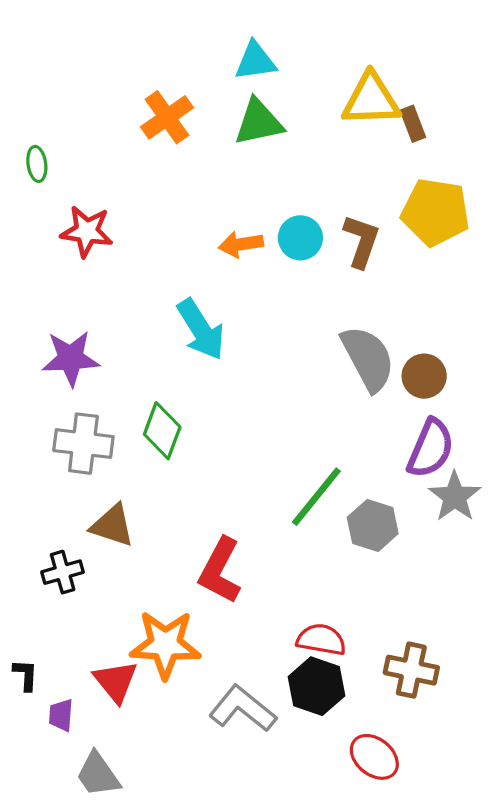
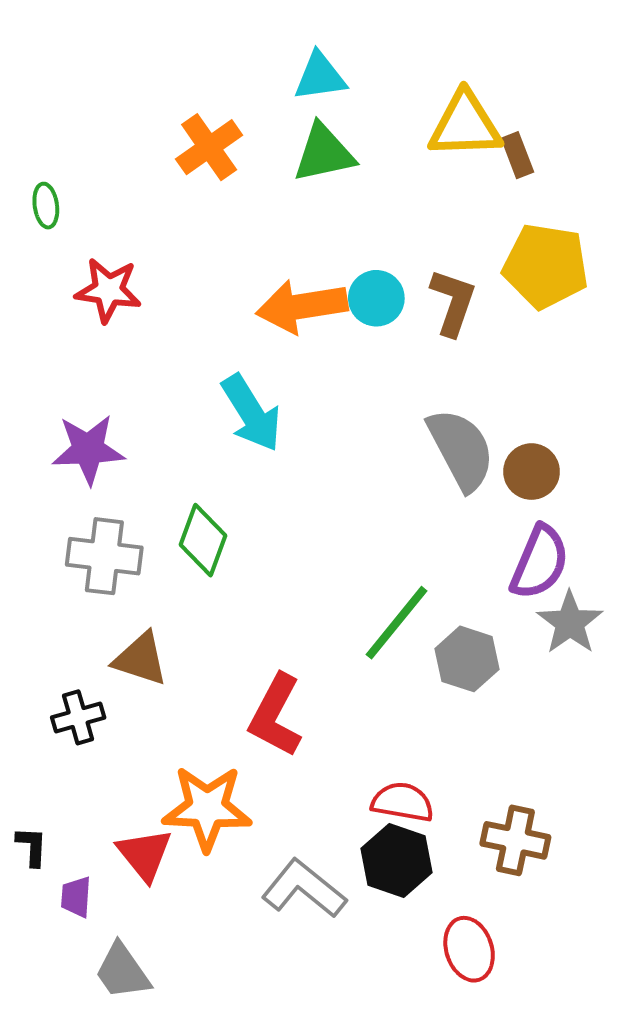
orange arrow: (241, 244) -> (302, 306), size x1.6
red ellipse: (374, 757) -> (469, 949), turned 33

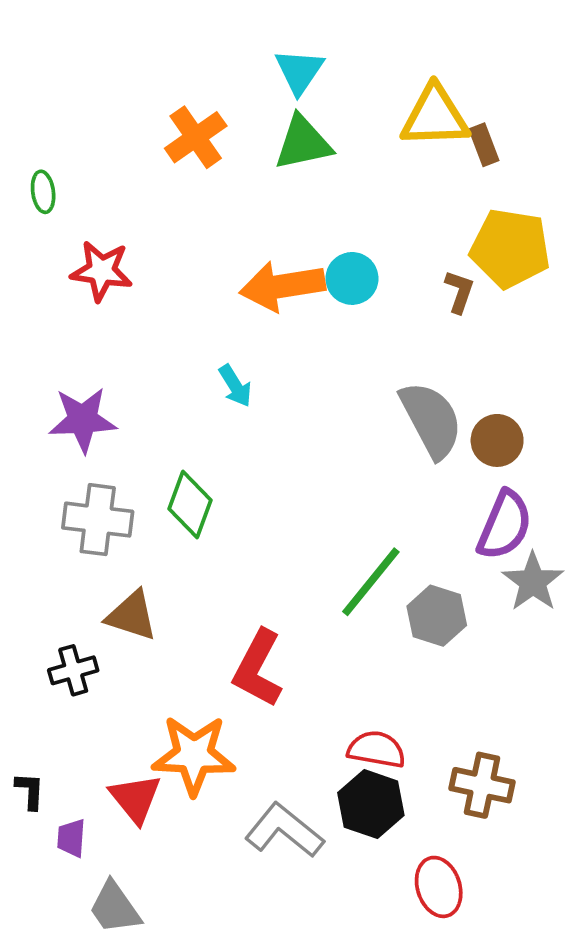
cyan triangle: (320, 77) -> (299, 71), turned -48
brown L-shape: (453, 302) -> (459, 292), moved, size x0.7
cyan arrow: (251, 413) -> (235, 386), size x0.6

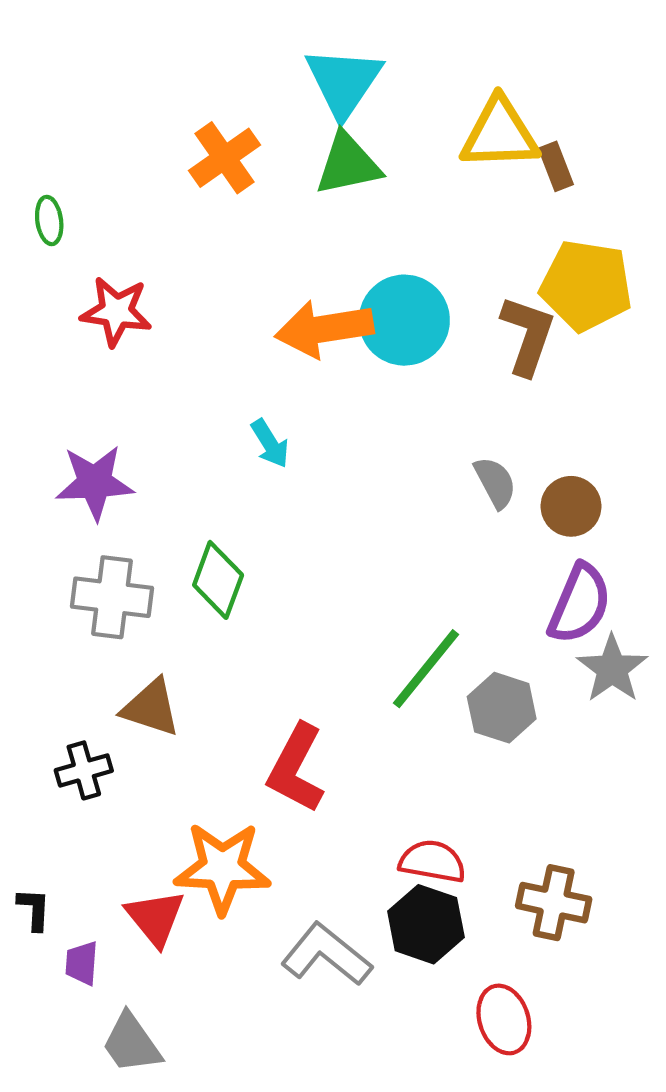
cyan triangle: (299, 71) -> (344, 82), size x1.4
cyan circle: (352, 278) -> (404, 320), size x1.5
brown L-shape: (459, 292) -> (528, 335), size x1.6
gray semicircle: (431, 420) -> (495, 482), size x0.6

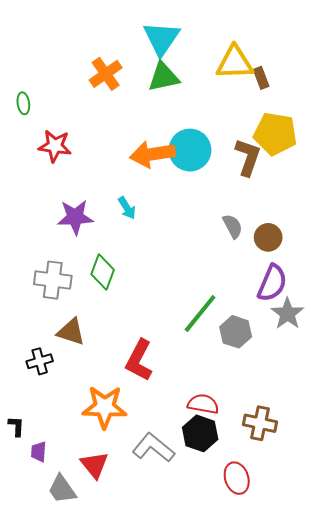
purple star: (95, 482) -> (75, 217), moved
red triangle: (155, 918) -> (94, 465), moved

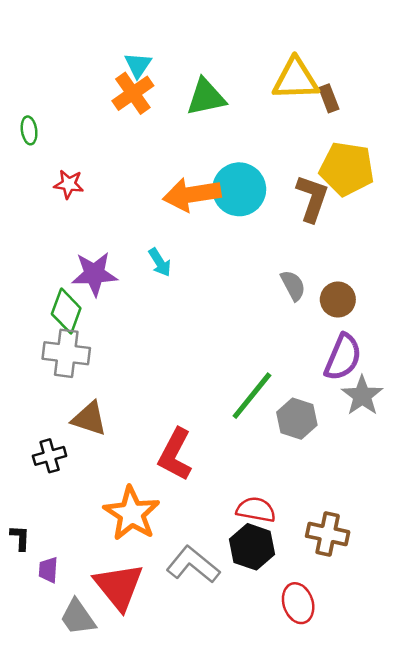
cyan triangle: (161, 38) -> (138, 65), moved, size x0.6
red star: (55, 146) -> (69, 184), size x0.7
green diamond: (103, 272) -> (66, 311), moved
orange star: (105, 407) -> (132, 513), turned 30
red triangle: (94, 465) -> (119, 587), size x1.4

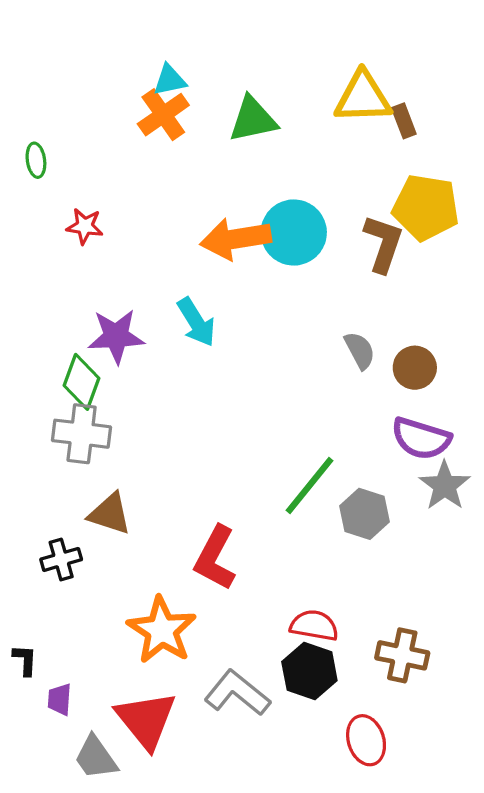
cyan triangle: (138, 65) -> (170, 80), turned 44
cyan arrow: (160, 262) -> (196, 322), size x1.4
purple semicircle: (343, 357) -> (421, 438), turned 84

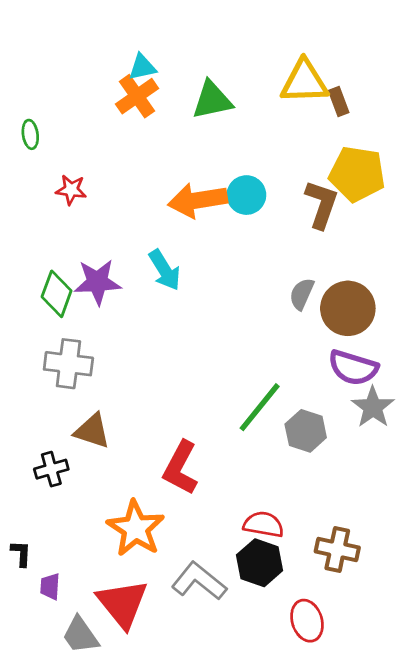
cyan circle: (294, 233) -> (246, 195), size x0.7
gray semicircle: (360, 350) -> (302, 294), turned -128
brown circle: (415, 368) -> (348, 308), size x1.5
green diamond: (82, 382) -> (57, 294), moved

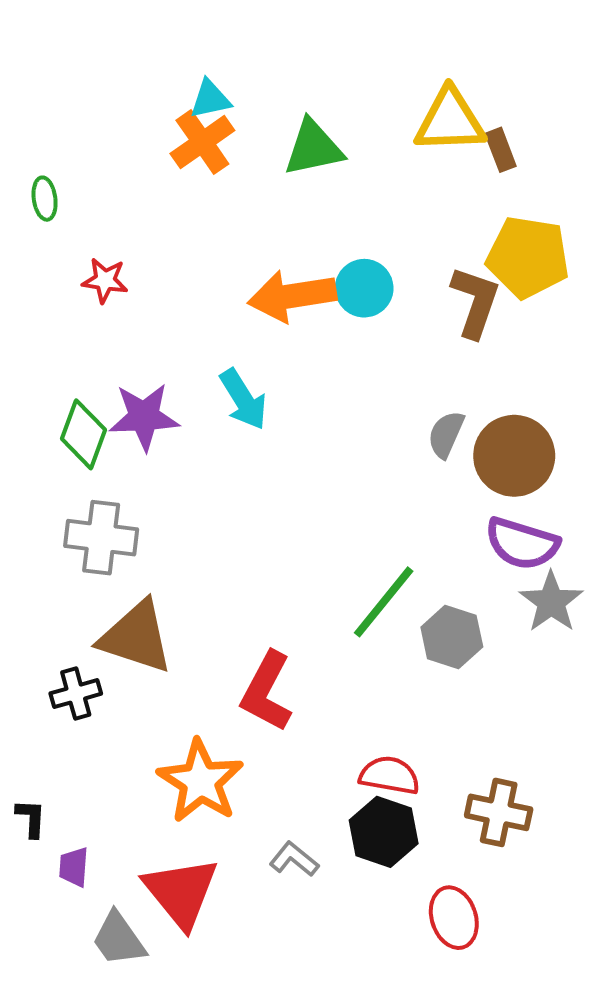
brown triangle: (92, 431) -> (136, 637), size x1.4
gray L-shape: (199, 581) -> (294, 859), size x0.6

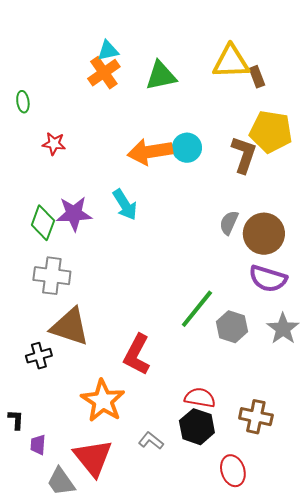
gray star: (551, 602) -> (283, 329), moved

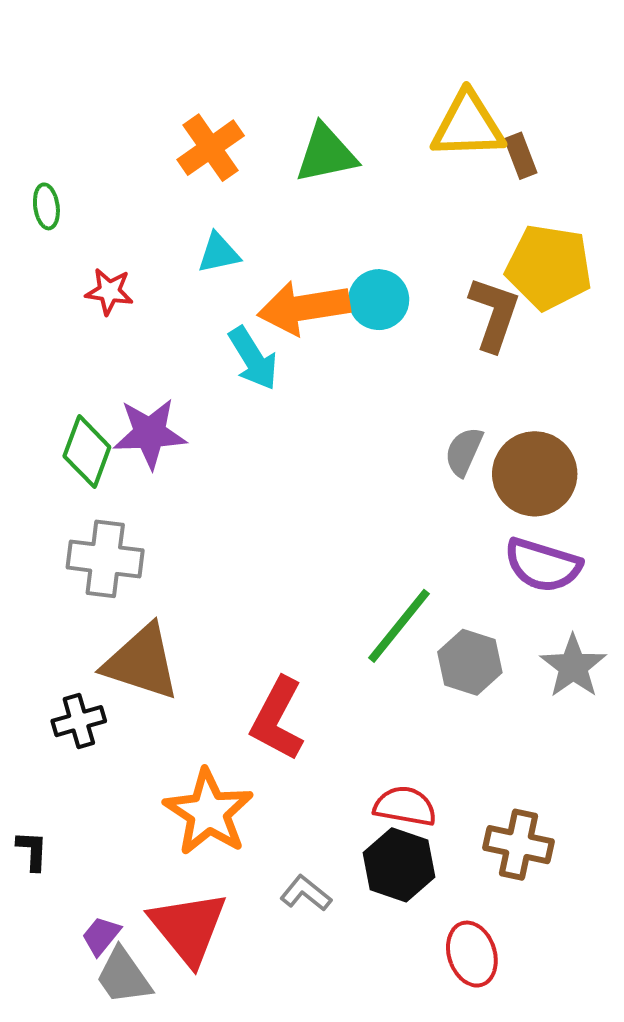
cyan triangle: (108, 51) -> (219, 253), moved
cyan arrow: (125, 205) -> (253, 358), moved
purple trapezoid: (38, 445) -> (101, 936), moved, turned 35

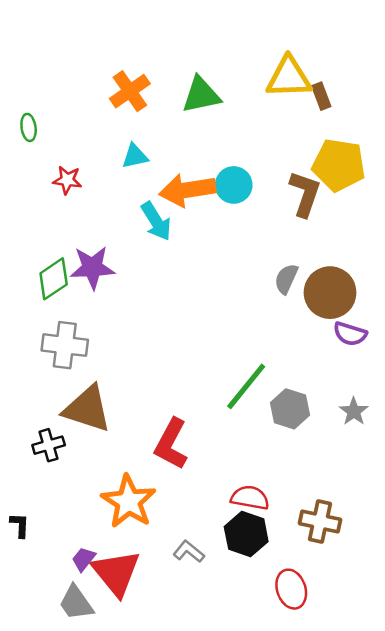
green diamond: (87, 452) -> (54, 279), turned 36
purple semicircle: (543, 565) -> (350, 334), moved, size x0.7
gray star: (573, 666) -> (354, 411), size x0.7
purple trapezoid: (101, 936) -> (84, 559), moved

